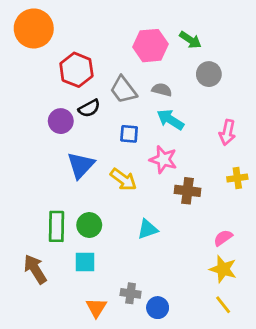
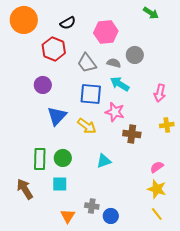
green arrow: (190, 40) -> (151, 13), moved
gray circle: (209, 74) -> (135, 55), moved
black semicircle: (89, 108) -> (68, 23), moved
blue square: (129, 134) -> (91, 94), size x1.6

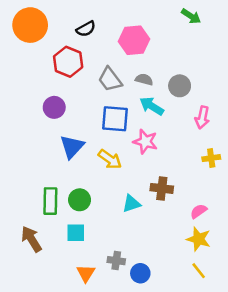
gray circle: (135, 55) -> (180, 86), moved
brown cross: (132, 134) -> (162, 188), moved

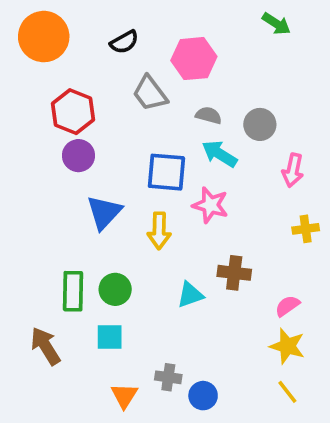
red hexagon: (68, 62) -> (73, 112), moved
gray trapezoid: (110, 80) -> (150, 93), moved
yellow arrow: (110, 159) -> (159, 231), turned 55

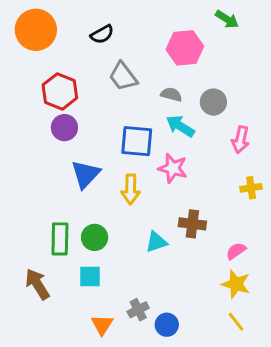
pink hexagon: (194, 59) -> (185, 48), moved
gray cross: (168, 377) -> (138, 310), turned -35

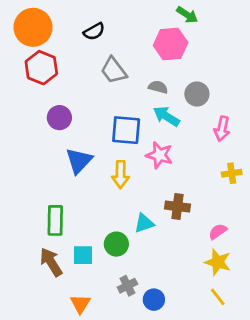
green arrow: (227, 19) -> (187, 15), moved
red hexagon: (60, 91) -> (41, 68), moved
green circle: (95, 237) -> (116, 244), moved
brown arrow: (37, 284) -> (51, 262), moved
orange triangle: (102, 325) -> (80, 304), moved

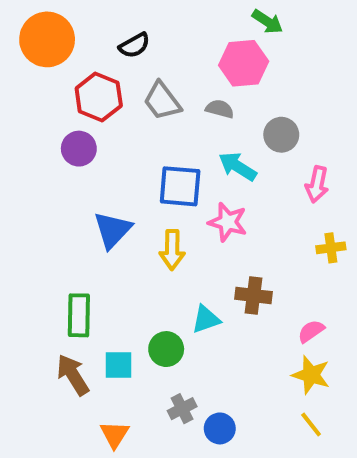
red hexagon: (41, 68) -> (99, 97), moved
gray semicircle: (158, 87) -> (220, 109), moved
purple circle: (59, 118) -> (79, 149), moved

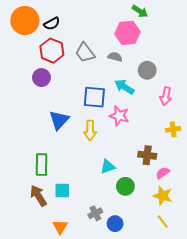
black semicircle: (134, 45) -> (52, 24), moved
brown cross: (253, 295) -> (147, 155), moved
green circle: (166, 349) -> (125, 186), moved

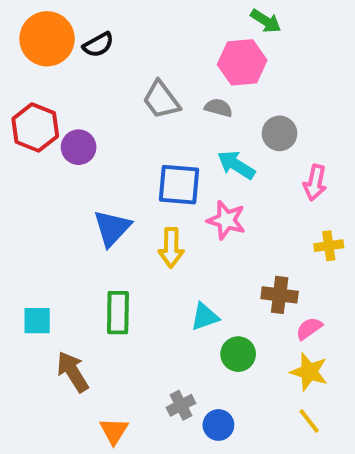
red hexagon: (52, 51) -> (35, 127), moved
green rectangle: (41, 165) -> (118, 313), moved
cyan square: (62, 190) -> (37, 321), moved

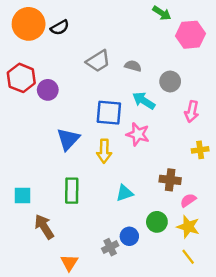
pink hexagon: (242, 62) -> (191, 35), moved
gray trapezoid: (161, 100) -> (98, 61), turned -85
green circle: (238, 354) -> (157, 222), moved
blue circle: (218, 425) -> (129, 236), moved

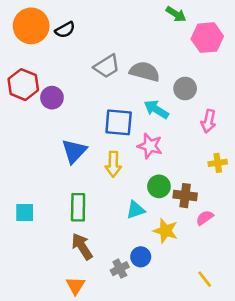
gray semicircle: (133, 66) -> (145, 72), size x1.6
green circle: (157, 222) -> (159, 186), moved
brown arrow: (44, 227) -> (82, 246), moved
yellow star: (188, 227) -> (165, 231), moved

